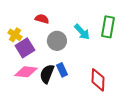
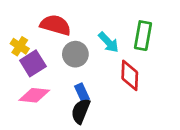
red semicircle: (42, 19) -> (55, 25), size x1.6
black semicircle: (47, 74) -> (81, 111), moved
red diamond: (98, 80) -> (130, 75), moved

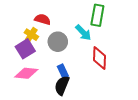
red semicircle: (55, 25) -> (43, 19), size x0.7
green rectangle: (143, 36) -> (97, 15), moved
yellow cross: (20, 46) -> (31, 35), moved

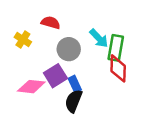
green rectangle: (97, 15) -> (116, 48), moved
yellow cross: (31, 35) -> (23, 40), moved
purple square: (25, 49) -> (55, 76), moved

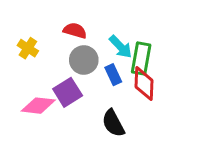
red semicircle: (51, 23) -> (75, 31), moved
blue rectangle: (75, 84) -> (113, 75), moved
black semicircle: (74, 101) -> (113, 123), moved, turned -50

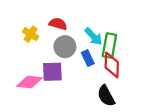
yellow cross: (28, 48) -> (31, 34), moved
purple square: (68, 92) -> (52, 72), turned 30
black semicircle: (113, 123) -> (106, 96), moved

